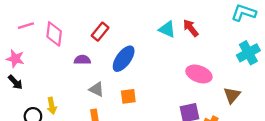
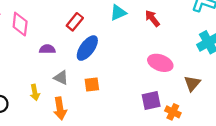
cyan triangle: (167, 29) -> (118, 13), moved, turned -48
red rectangle: (100, 32) -> (75, 22), moved
yellow arrow: (52, 106) -> (35, 92), moved

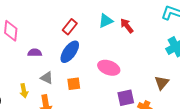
cyan triangle: (118, 13) -> (106, 21), moved
red rectangle: (75, 22) -> (70, 27), moved
pink ellipse: (160, 63) -> (109, 68), moved

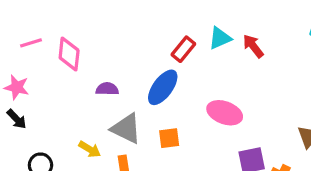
red rectangle: (70, 27) -> (183, 49), moved
gray triangle: (47, 78) -> (126, 129), size x1.5
yellow arrow: (24, 91) -> (90, 149), turned -48

